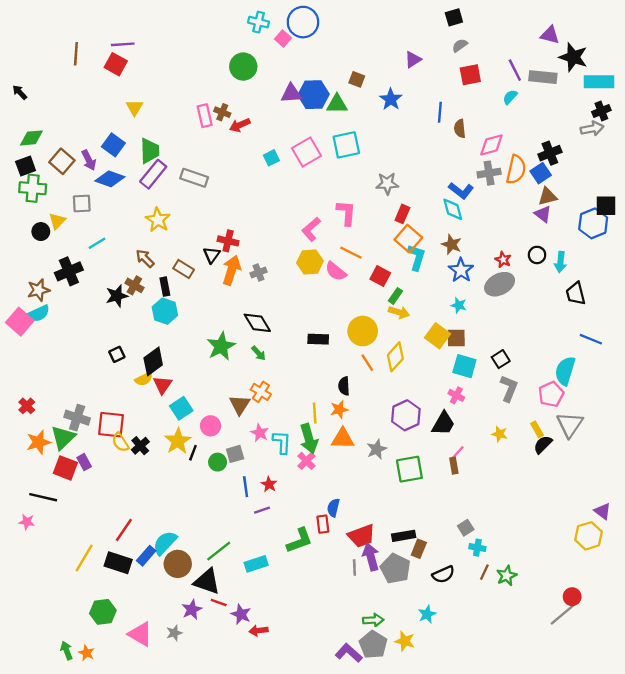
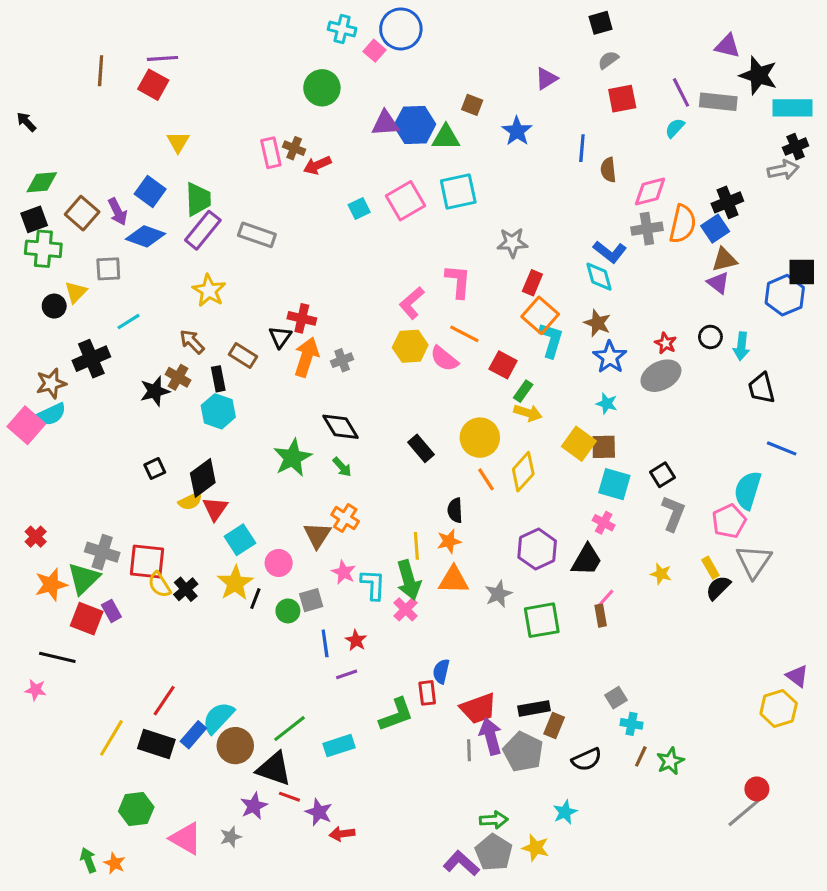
black rectangle: (318, 339) -> (421, 448), turned 48

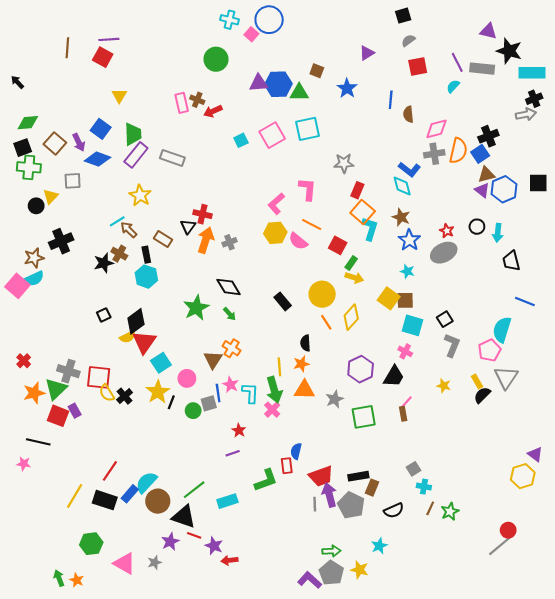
blue hexagon: (785, 295) -> (504, 189), moved
cyan line: (128, 322) -> (117, 221), moved
red triangle: (215, 509) -> (144, 342), size x1.4
blue line: (325, 643) -> (218, 393), moved

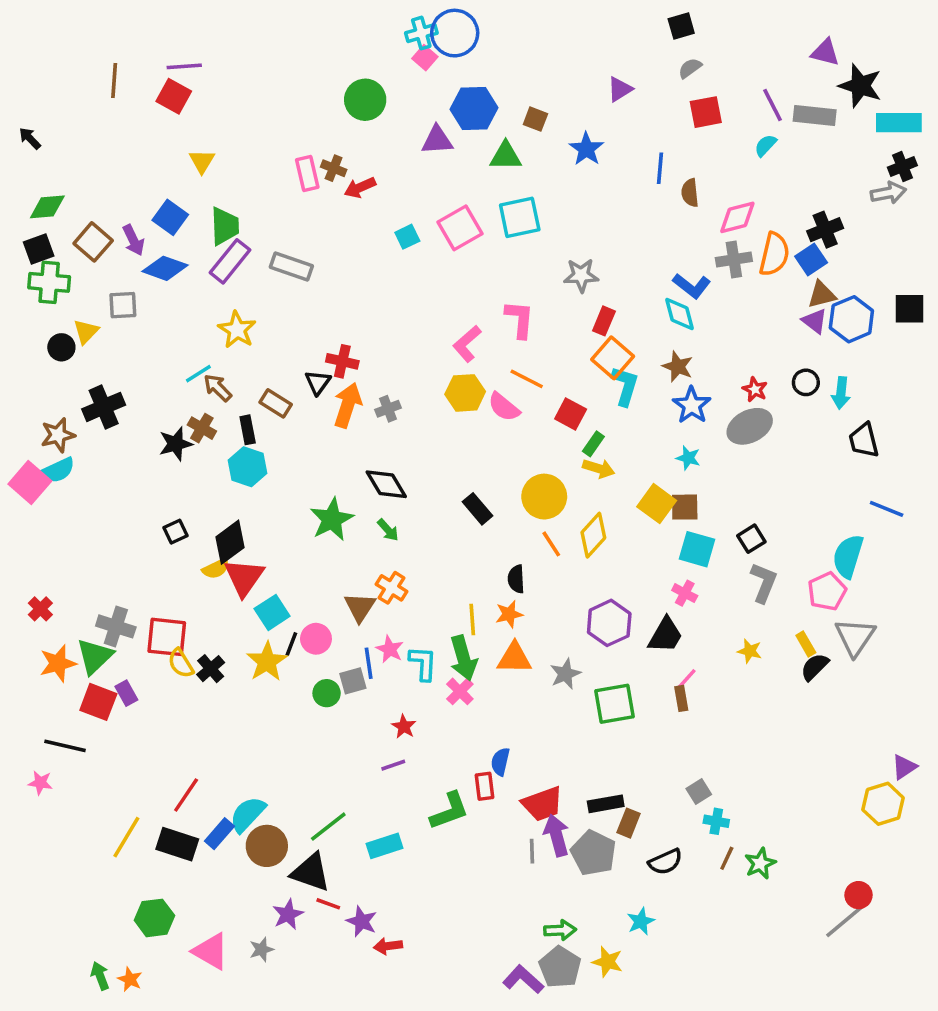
cyan cross: (230, 20) -> (421, 33), moved, turned -30
blue hexagon: (278, 84) -> (474, 109), moved
black line: (171, 402) -> (291, 644), moved
purple triangle: (535, 454) -> (904, 767), turned 49

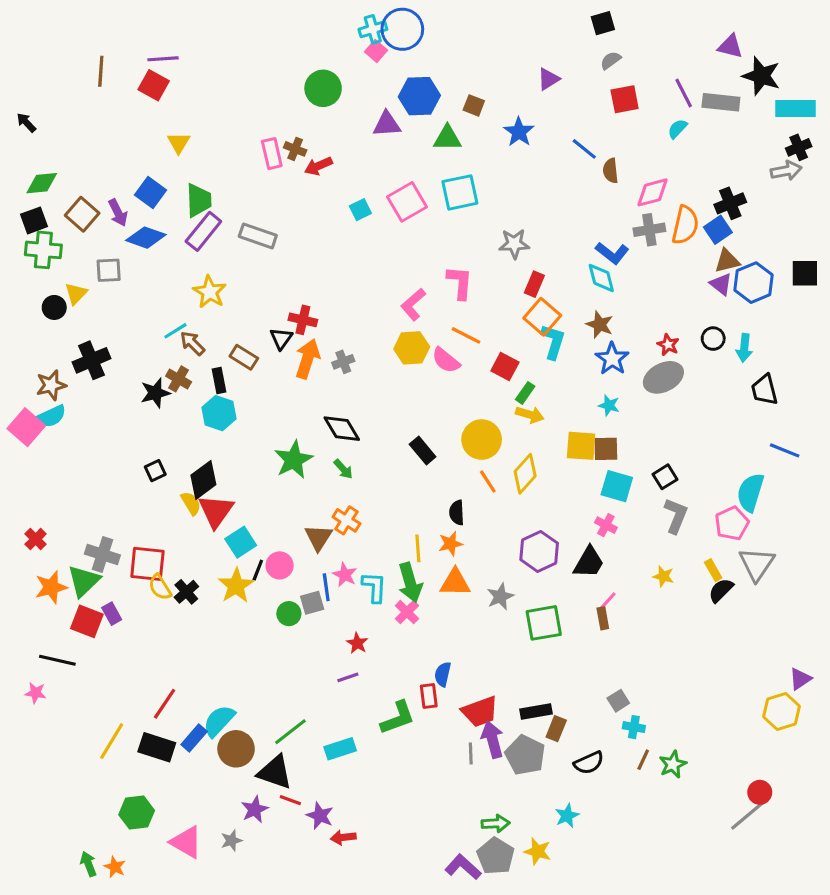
blue line: (660, 168) -> (584, 149), turned -56
yellow square: (657, 504) -> (581, 446), turned -32
yellow semicircle: (216, 569) -> (191, 503), turned -95

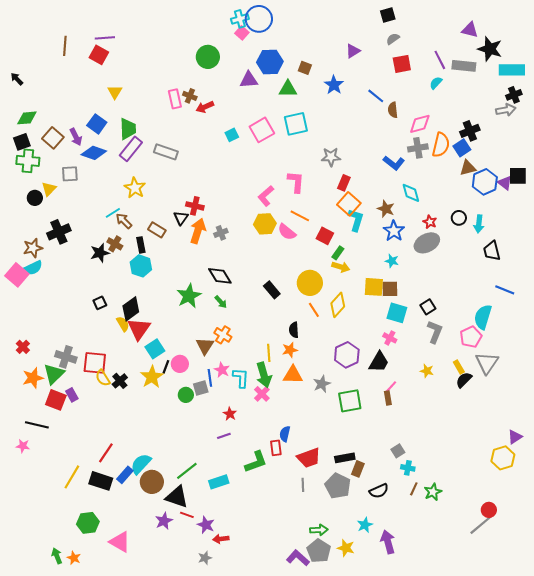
cyan diamond: (601, 278) -> (411, 193), moved
purple triangle: (721, 284) -> (505, 183), moved
purple arrow: (492, 739) -> (388, 542), moved
gray star: (231, 841) -> (205, 558), moved

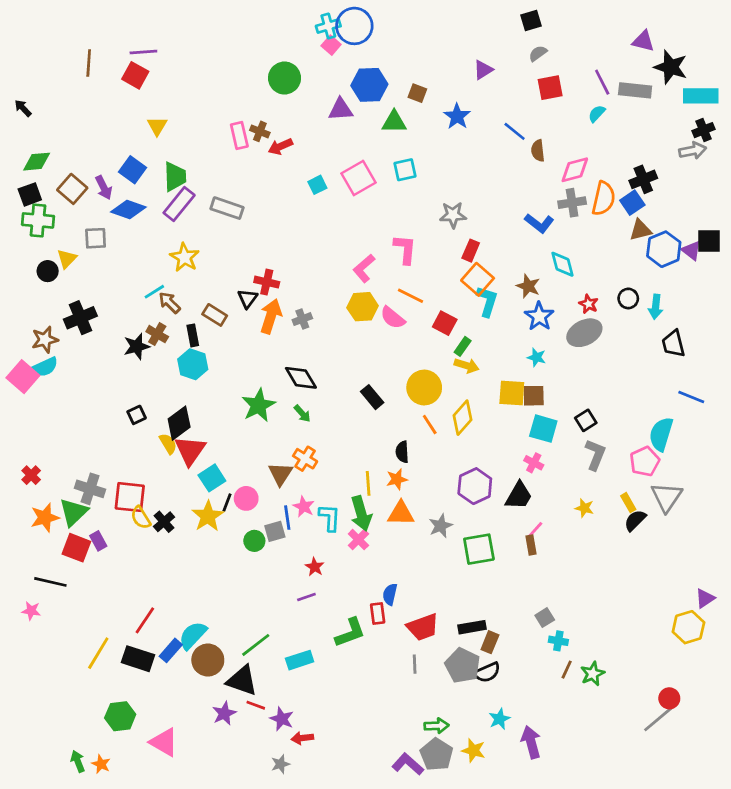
cyan square: (296, 124) -> (405, 170), size x0.7
black semicircle: (379, 491) -> (487, 672), moved

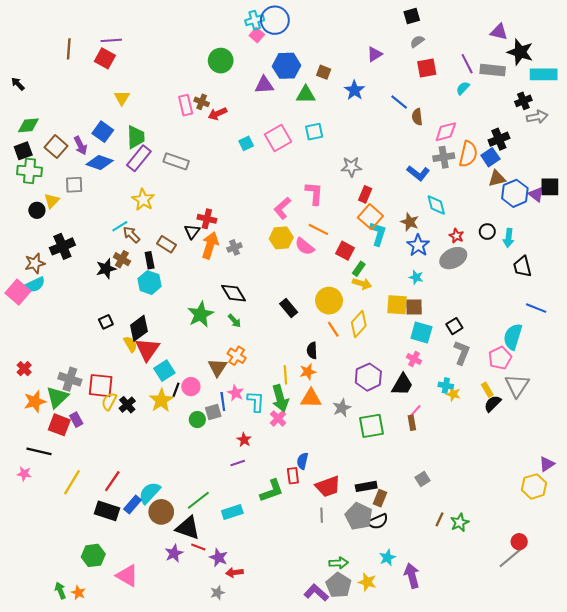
black cross: (704, 130) -> (523, 101), moved
yellow semicircle: (141, 518) -> (109, 401), turned 60
cyan cross: (558, 641) -> (446, 386), moved
yellow line: (98, 653) -> (72, 482), moved

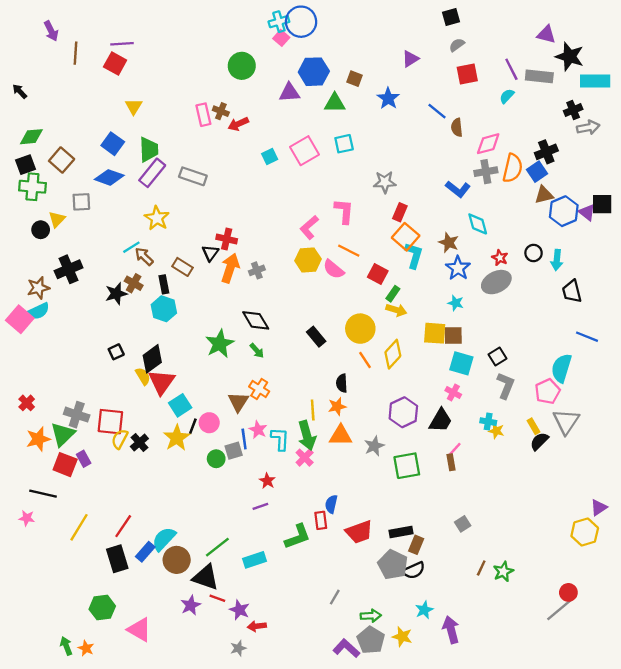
purple arrow: (80, 146) -> (51, 31), moved
black rectangle: (107, 511) -> (117, 559), turned 55
gray line: (322, 515) -> (335, 597), moved, turned 32

